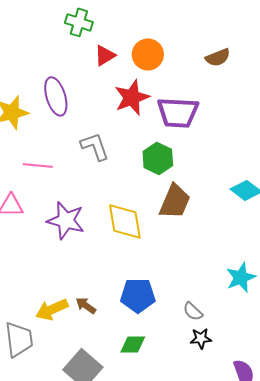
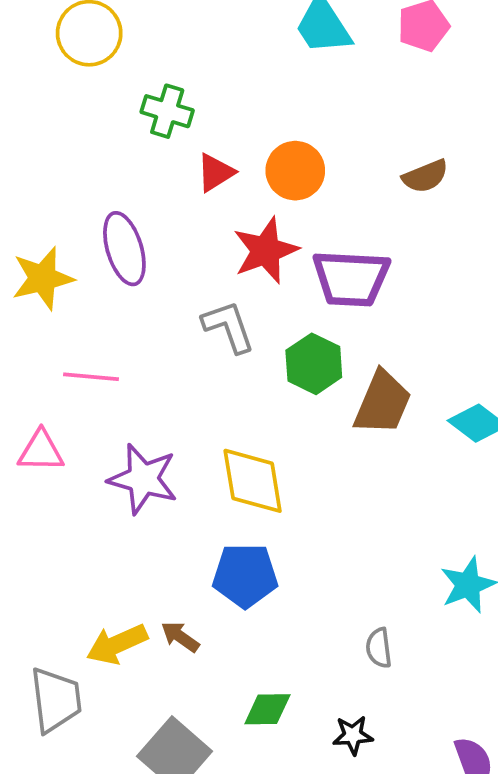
gray L-shape: (95, 146) -> (228, 327), moved
brown trapezoid: (175, 201) -> (383, 403), moved
blue pentagon: (138, 295) -> (245, 575), moved
gray semicircle: (193, 311) -> (379, 648), turned 40
black star: (201, 338) -> (353, 735), moved

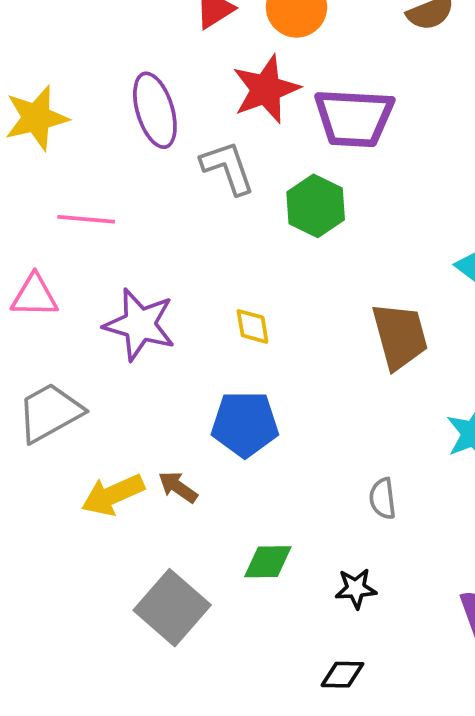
purple ellipse: (124, 249) -> (155, 110), moved
brown trapezoid: (383, 403) -> (400, 336), moved, turned -38
yellow diamond: (253, 481) -> (253, 326), size x0.5
gray trapezoid: (56, 700) -> (50, 413), moved, turned -112

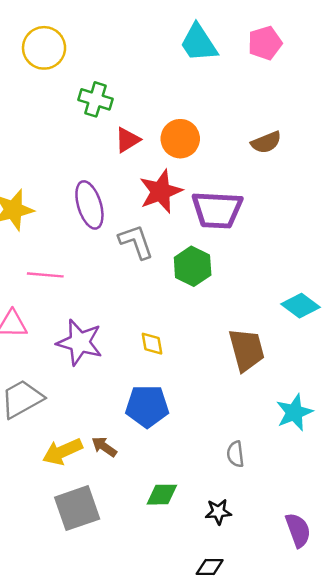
gray square: (172, 608) -> (77, 508), moved, turned 30

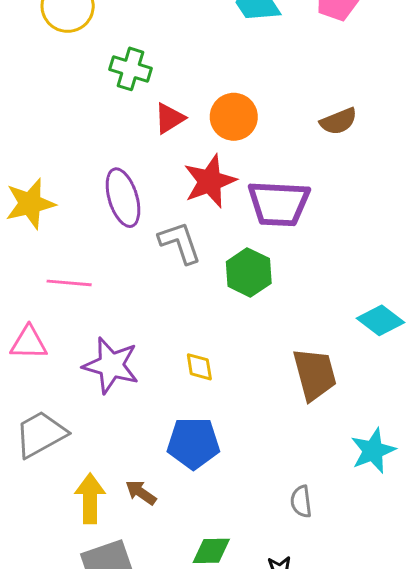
yellow arrow: (62, 452) -> (90, 499), turned 114

